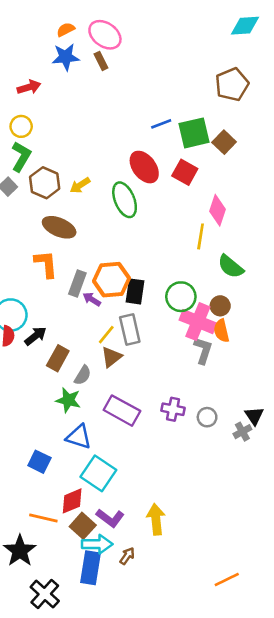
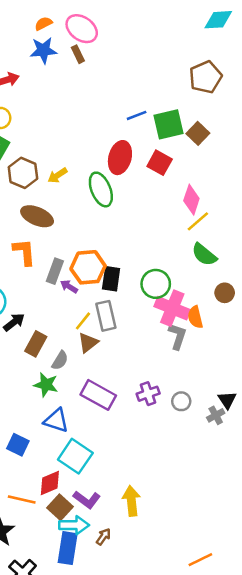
red ellipse: (144, 167) -> (120, 158), turned 52
yellow line: (201, 236) -> (198, 221), moved, turned 40
brown circle: (220, 306) -> (225, 293), moved
purple cross: (173, 409) -> (148, 394), turned -30

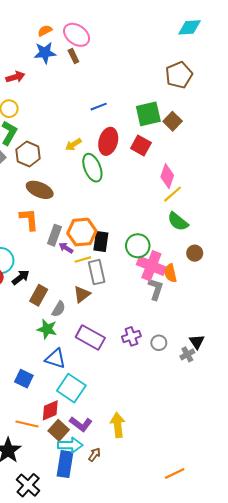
blue line: (137, 115) -> (99, 107), moved
yellow arrow: (57, 175) -> (73, 144), moved
yellow line: (83, 321) -> (83, 259), moved, turned 35

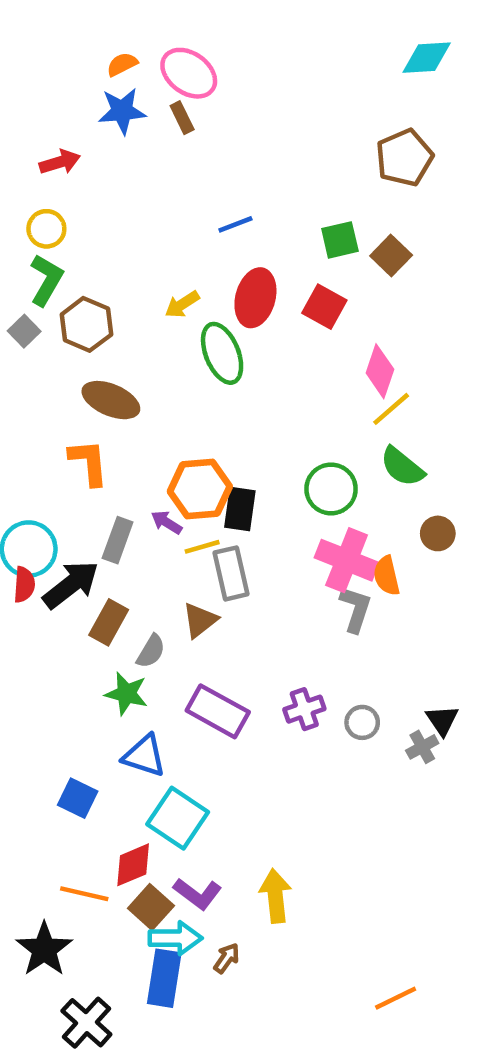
green square: (148, 114) -> (340, 240), size x0.7
gray rectangle: (54, 235) -> (118, 540), moved
green circle: (138, 246) -> (331, 489), moved
black arrow: (21, 277) -> (71, 585), size x1.5

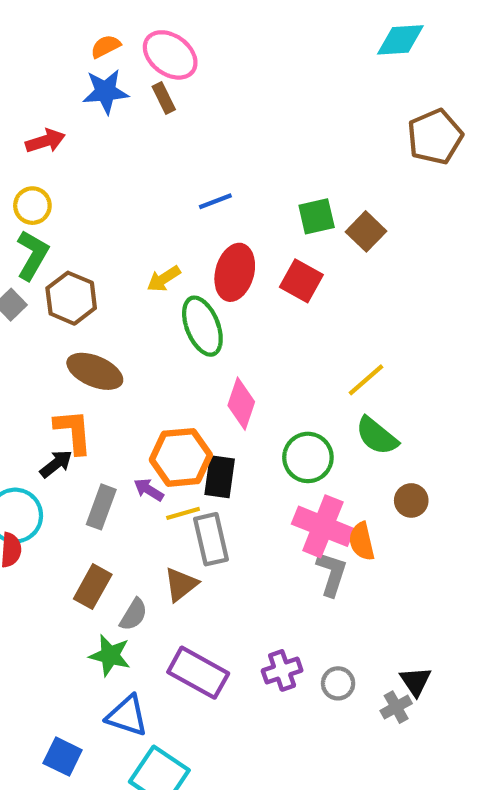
brown pentagon: (404, 158) -> (435, 137), moved
pink diamond: (380, 371) -> (241, 404), moved
black arrow: (71, 585) -> (56, 464), moved, size x0.6

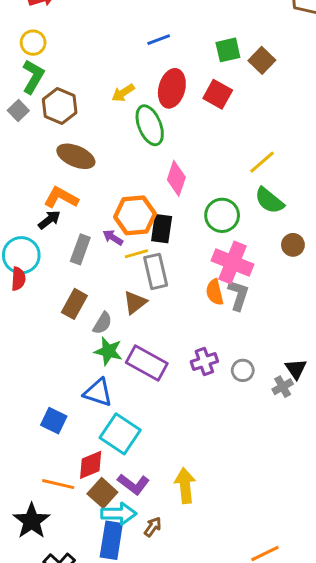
orange L-shape: (73, 432) -> (61, 198), turned -56
orange semicircle: (362, 541) -> (215, 292), moved
green star: (110, 655) -> (108, 351), moved

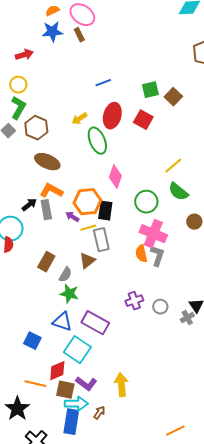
orange L-shape: (61, 198) -> (51, 191), moved
gray rectangle: (80, 249) -> (46, 210), moved, turned -30
purple rectangle: (147, 363) -> (95, 323), moved
brown square: (102, 493) -> (65, 390), turned -30

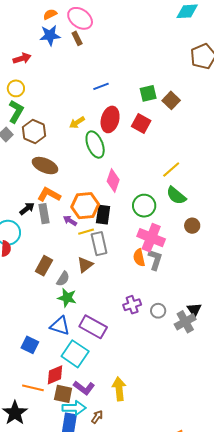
gray cross: (187, 318) -> (185, 322), size x1.5

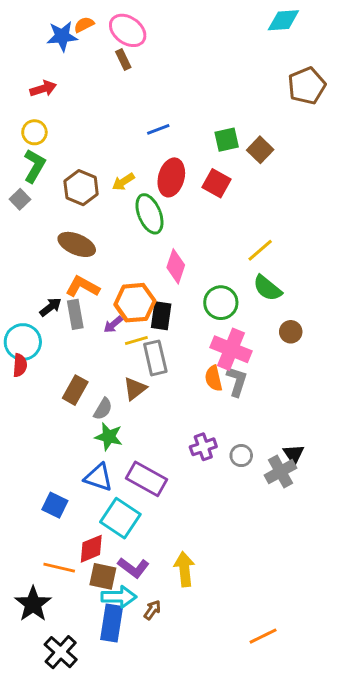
blue star: (50, 35) -> (62, 36), moved
brown hexagon: (34, 131) -> (81, 188), moved
purple arrow: (70, 221) -> (113, 325), turned -72

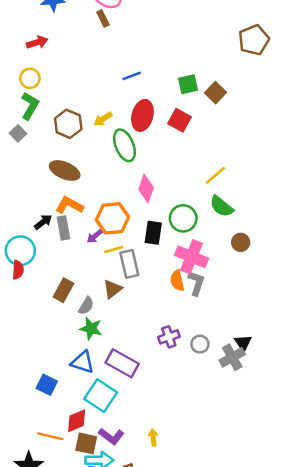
black rectangle: (161, 316) -> (153, 233), moved
yellow arrow: (184, 569) -> (153, 437), size x0.6

